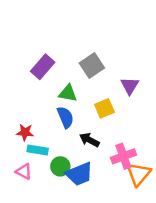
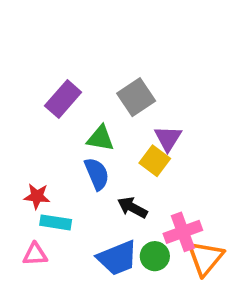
purple triangle: (130, 86) -> (168, 138), moved
yellow square: (104, 108) -> (155, 161), turned -30
green circle: (60, 166) -> (155, 256), moved
pink triangle: (24, 171) -> (35, 254), turned -30

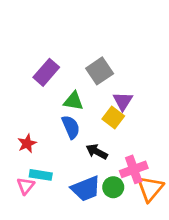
red star: (37, 196) -> (27, 143), turned -30
cyan rectangle: (56, 222) -> (41, 175), moved
pink triangle: (35, 254) -> (26, 186), turned -48

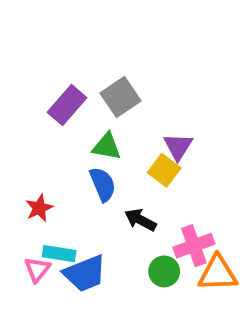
gray square: (100, 71) -> (121, 97), moved
blue trapezoid: (86, 189) -> (85, 273), moved
orange triangle: (150, 189) -> (218, 273), turned 48

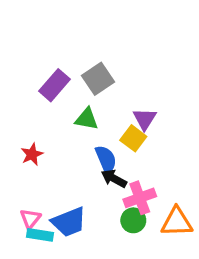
blue semicircle: (103, 184) -> (106, 159), moved
red star: (39, 208) -> (32, 154), moved
pink cross: (194, 246) -> (140, 198), moved
cyan rectangle: (59, 254) -> (40, 235), moved

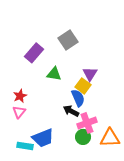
gray square: (98, 79) -> (68, 40), moved
blue semicircle: (106, 159) -> (78, 98), moved
pink triangle: (30, 219) -> (19, 112), moved

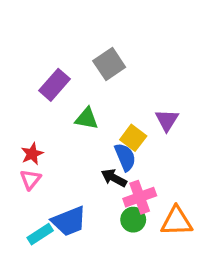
purple triangle: (90, 74) -> (167, 120), moved
cyan rectangle: (25, 146) -> (40, 234), turned -42

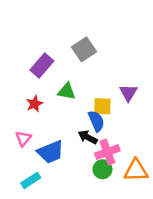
yellow square: (133, 138) -> (102, 106), turned -36
red star: (32, 154) -> (34, 104), moved
blue trapezoid: (69, 221) -> (51, 152), moved

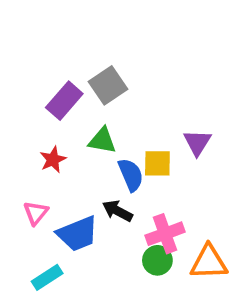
gray square: (84, 49) -> (108, 85), moved
blue semicircle: (96, 121) -> (131, 175), moved
black arrow: (88, 137) -> (118, 211), moved

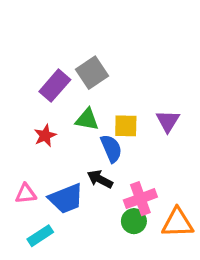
yellow square: (157, 163) -> (126, 126), moved
pink triangle: (36, 213) -> (26, 194), moved, turned 45

